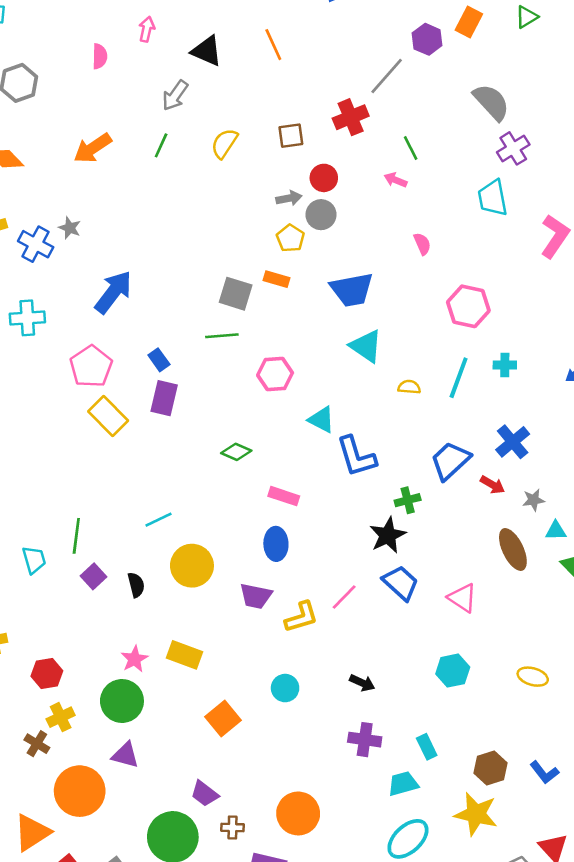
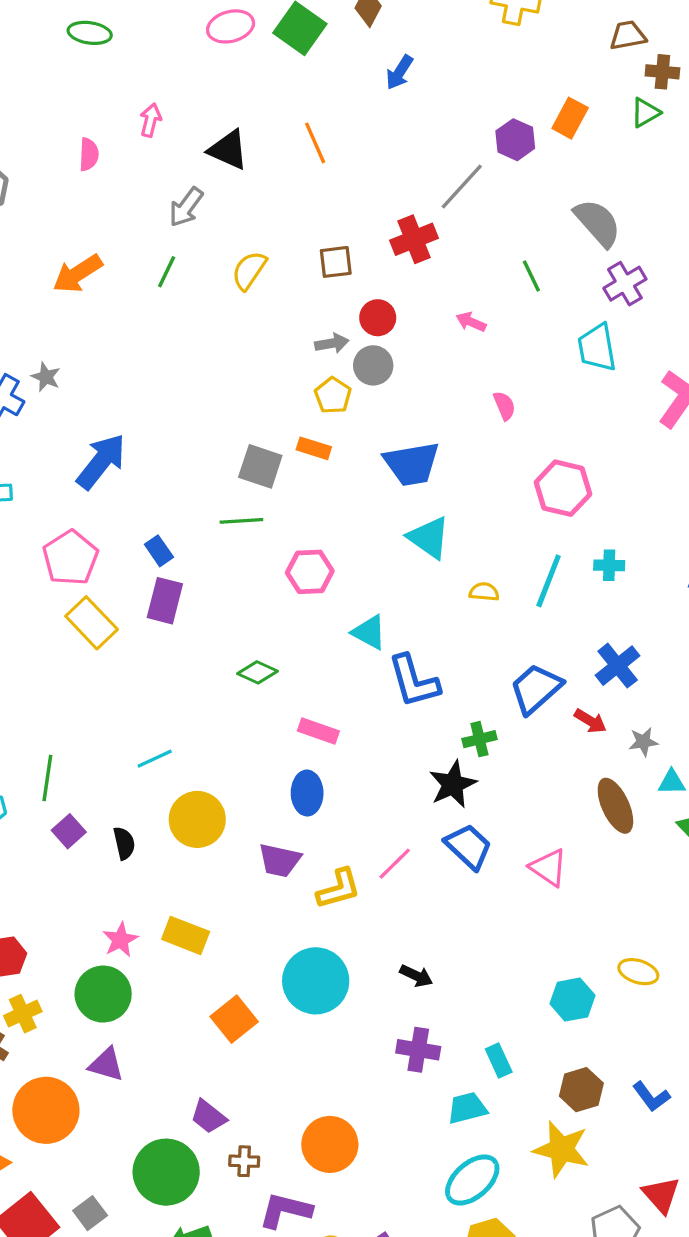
green line: (411, 148) -> (531, 276), moved
cyan hexagon: (453, 671) -> (572, 1000), moved
cyan circle: (285, 688) -> (316, 981), size x1.8

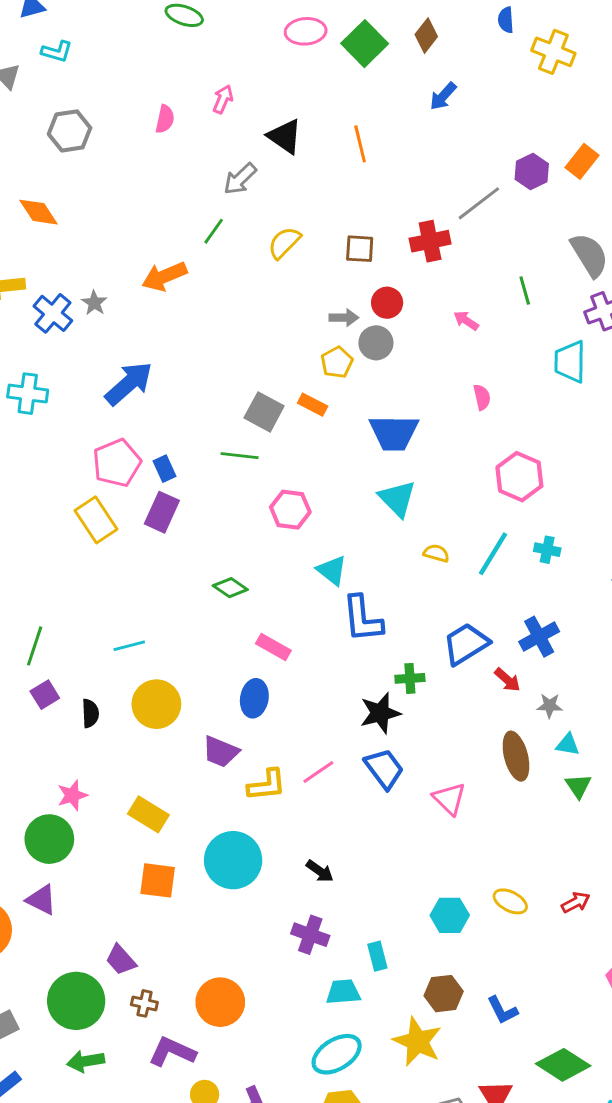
orange arrow: (77, 274) -> (164, 276), moved
pink pentagon: (70, 558) -> (117, 463), moved
yellow rectangle: (186, 935) -> (148, 814), moved
orange square: (234, 1019) -> (158, 880), turned 36

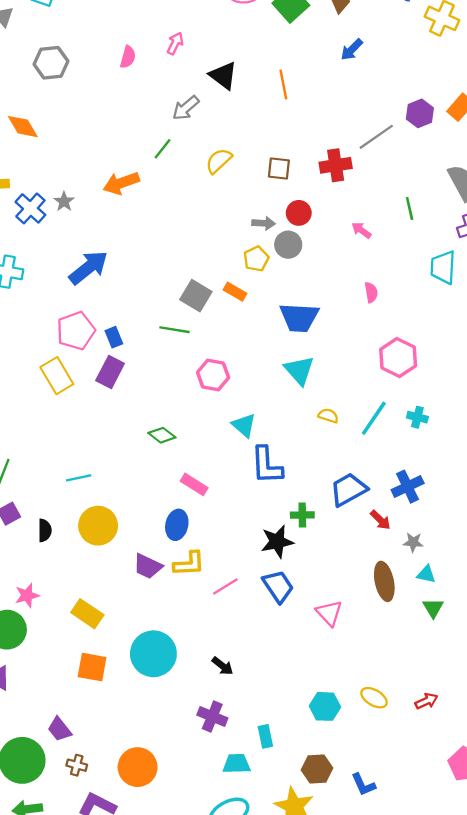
yellow L-shape: (267, 785) -> (189, 564), moved

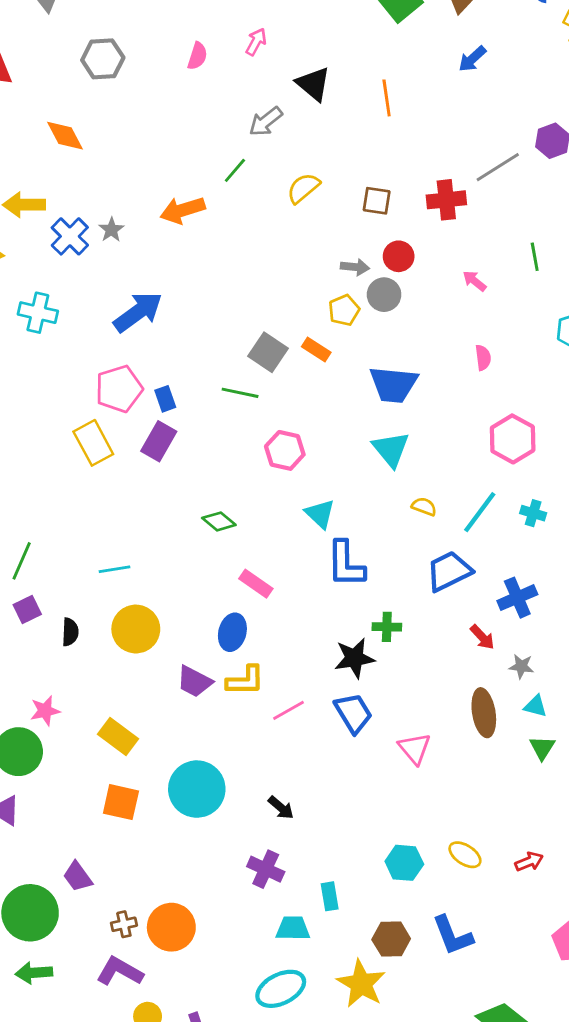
blue trapezoid: (349, 489) -> (449, 571), moved
brown cross: (77, 765) -> (124, 924), moved, turned -30
blue L-shape: (363, 785) -> (453, 935), moved, size x1.4

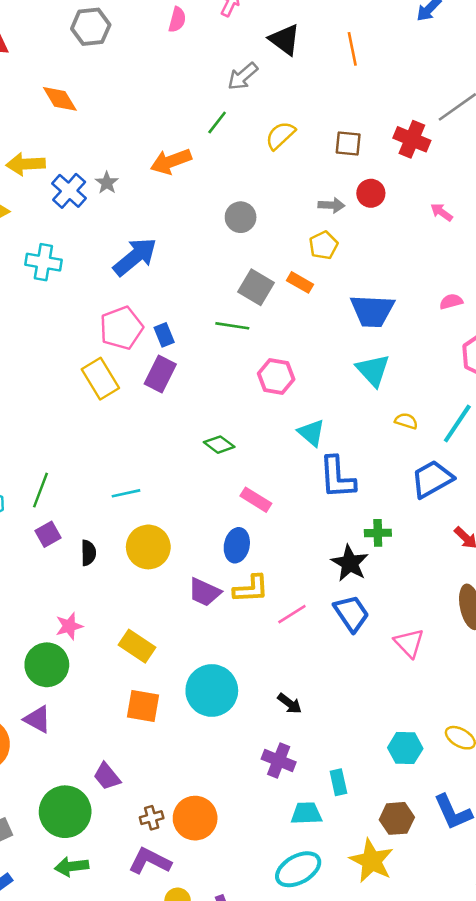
red cross: (446, 200) -> (412, 139), turned 32
gray circle: (384, 295) -> (241, 217), moved
pink semicircle: (483, 358) -> (451, 302), moved, turned -95
black star: (354, 658) -> (350, 563), turned -30

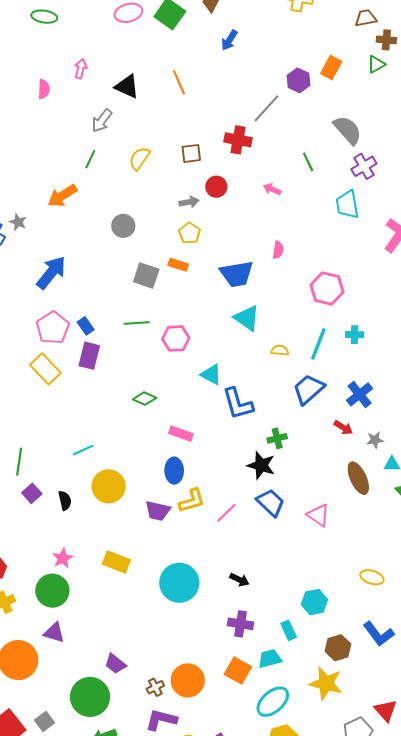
pink semicircle: (451, 302) -> (278, 250), moved, turned 126
green line: (232, 326) -> (137, 323), moved
orange square: (143, 706) -> (238, 670), moved, turned 32
cyan hexagon: (405, 748) -> (314, 602), moved

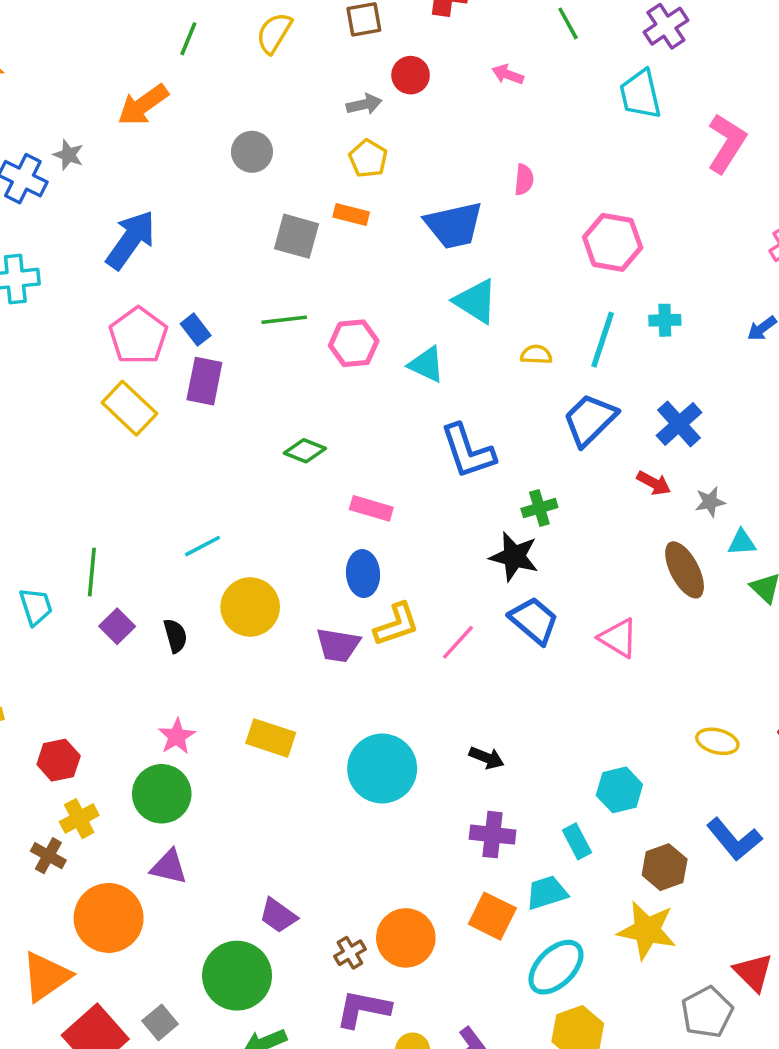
cyan triangle: (211, 375) -> (426, 364), moved

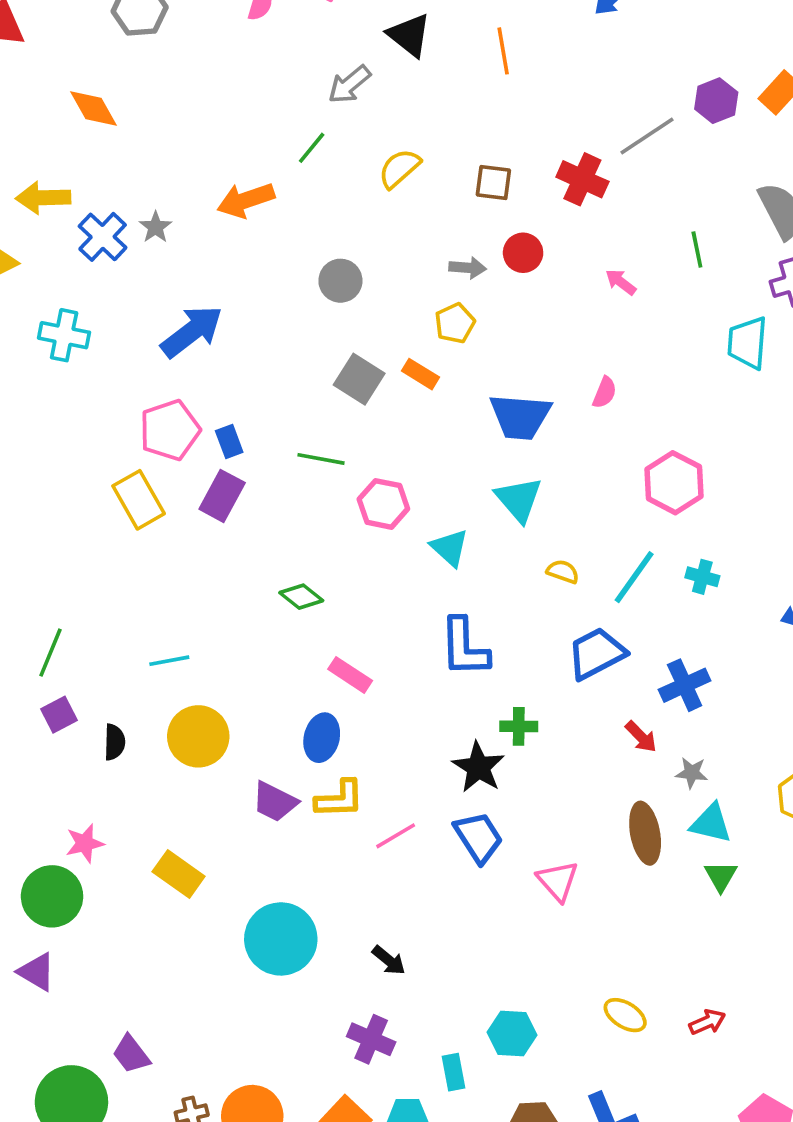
cyan triangle: (742, 542) -> (711, 823), size x1.4

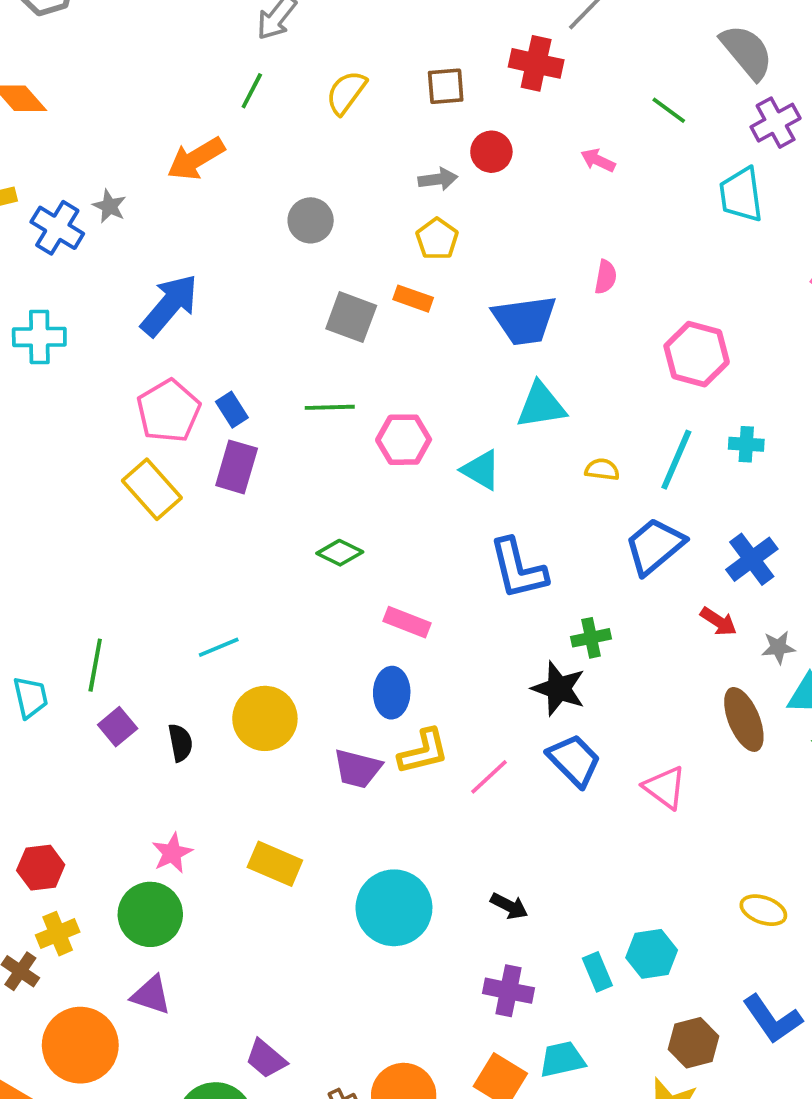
green line: (697, 249) -> (669, 110), turned -30
cyan triangle: (519, 499) -> (541, 405), turned -46
cyan rectangle: (454, 1072) -> (597, 972), moved

